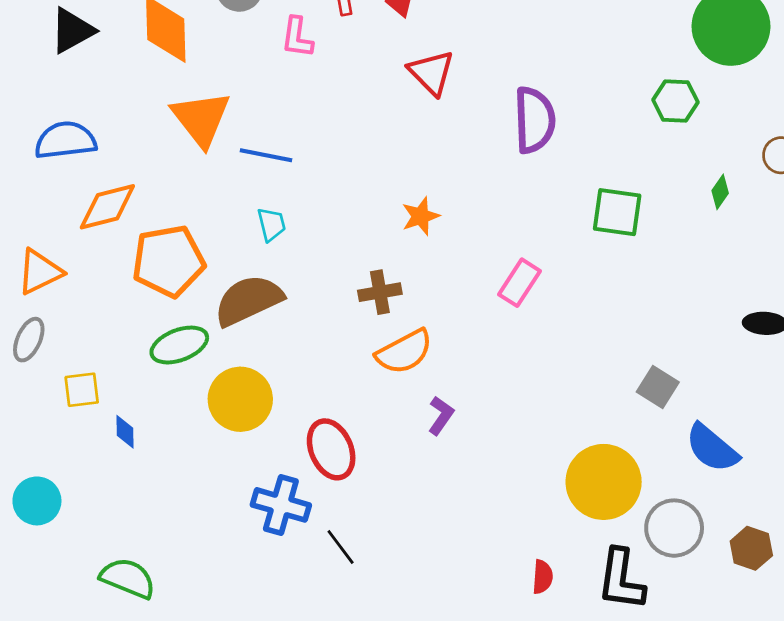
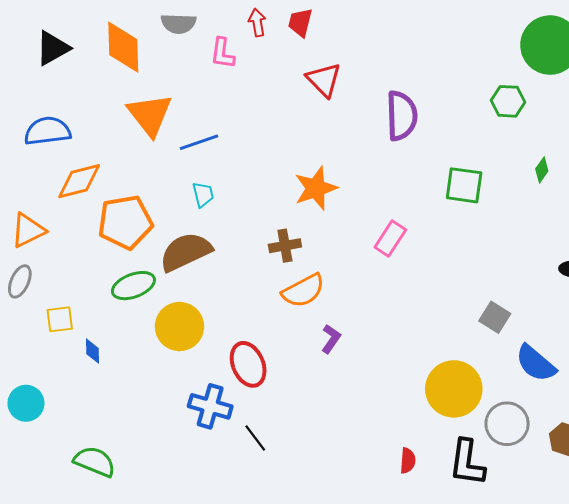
blue line: (266, 155) -> (199, 142), turned -30
orange star: (421, 216) -> (316, 188), size x1.5

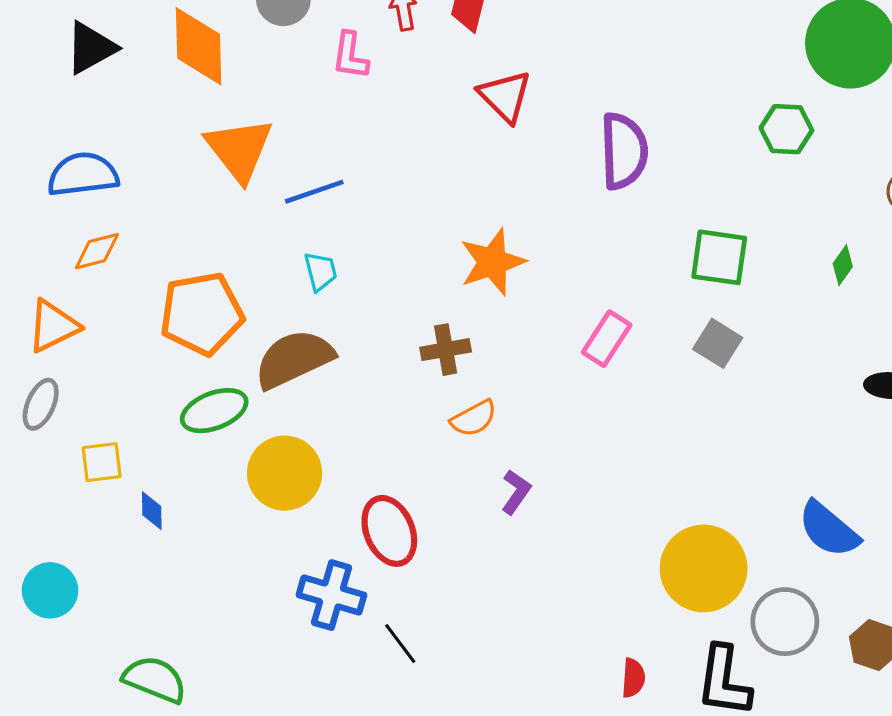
green diamond: (542, 170) -> (843, 265), moved
orange diamond: (79, 181) -> (97, 251), moved, size x0.7
orange semicircle: (303, 291) -> (474, 418), size x0.7
gray square: (495, 317) -> (718, 343), moved

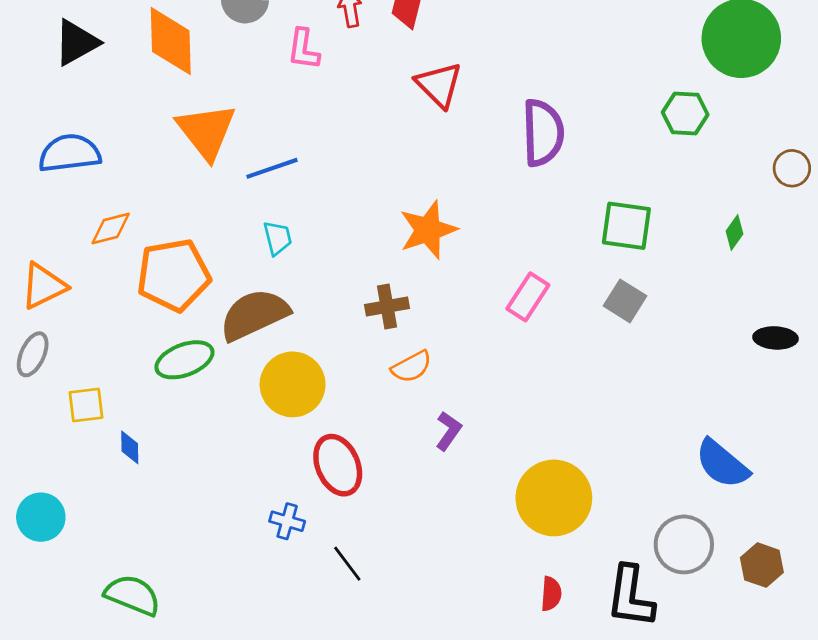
orange diamond: (97, 251) -> (111, 228), moved
yellow circle: (285, 473) -> (293, 384), moved
yellow circle: (704, 568) -> (554, 498), moved
blue cross: (331, 595) -> (287, 521), size x0.6

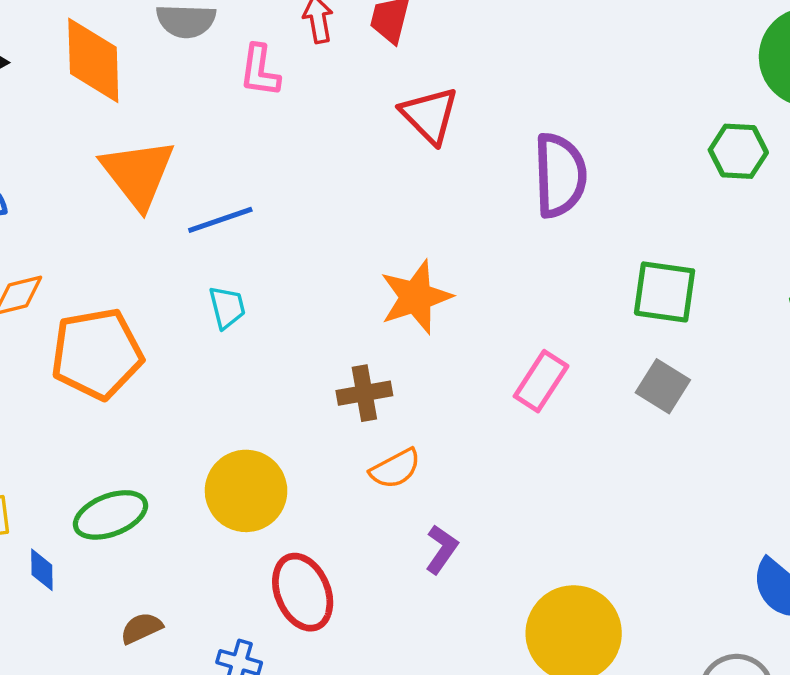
brown semicircle: (254, 315) -> (141, 628), moved, size x0.5
green ellipse: (184, 360) -> (111, 515), moved

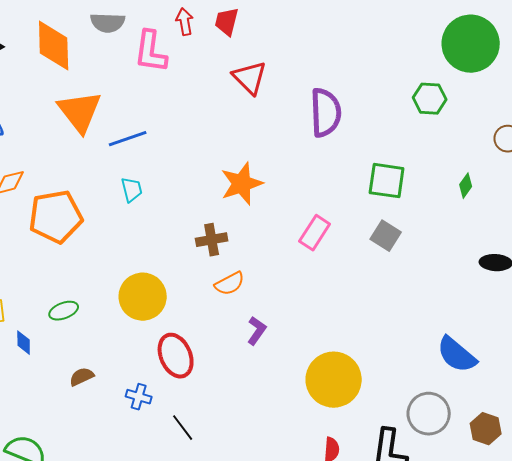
pink L-shape: (260, 71) -> (151, 52), size x1.4
green ellipse: (111, 515) -> (64, 311), size x0.7

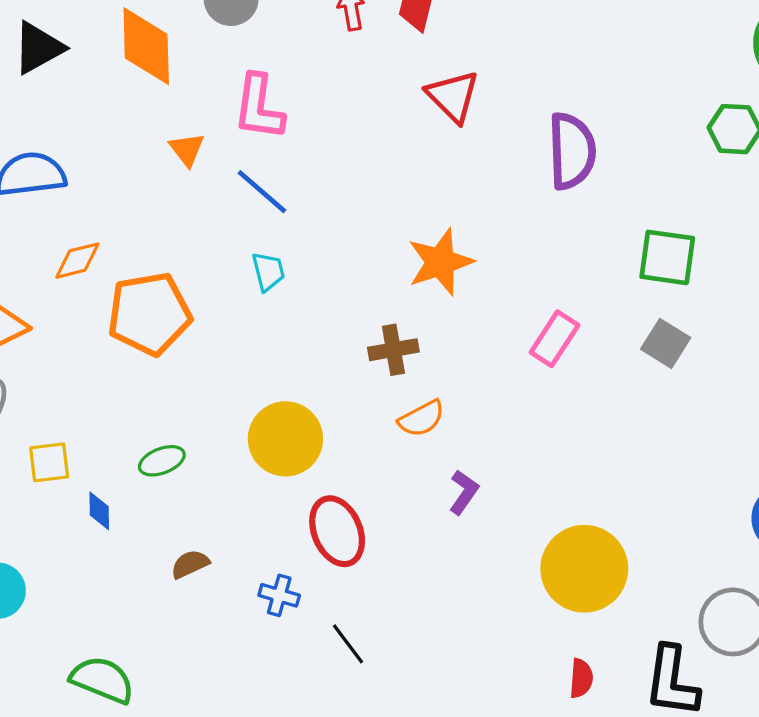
pink L-shape: (151, 52) -> (259, 107), moved
orange triangle: (80, 112) -> (187, 149), size x0.5
blue line: (128, 139) -> (262, 192), turned 60

